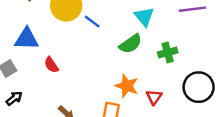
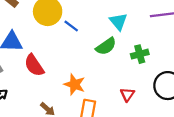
red semicircle: (51, 65) -> (34, 65), size x1.5
orange star: (127, 86) -> (75, 84), moved

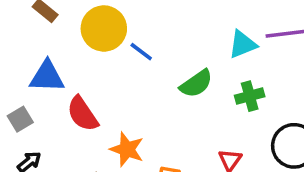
cyan triangle: (118, 22) -> (243, 44), moved, turned 48
orange star: (75, 84) -> (127, 149), moved

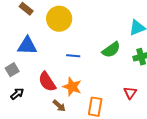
blue line: (141, 52) -> (73, 56), moved, turned -32
red semicircle: (82, 114) -> (47, 82), moved

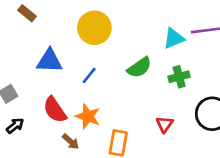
yellow circle: (59, 19) -> (94, 28), moved
blue triangle: (27, 46) -> (49, 61), moved
blue line: (73, 56) -> (89, 75), turned -56

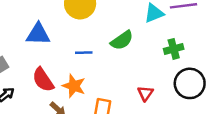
blue line: (89, 75) -> (84, 53), moved, turned 49
green cross: (179, 77) -> (174, 49), moved

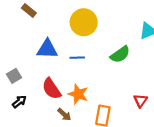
blue line: (84, 53) -> (77, 58), moved

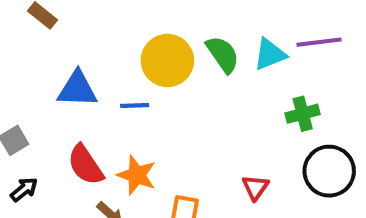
yellow circle: (84, 22) -> (167, 60), moved
green semicircle: (120, 54) -> (223, 54), moved, turned -90

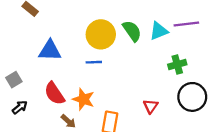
blue line: (135, 106) -> (94, 62), moved

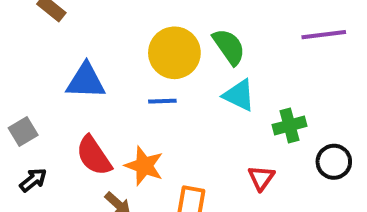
cyan triangle: (159, 31) -> (239, 95), moved, turned 48
green cross: (177, 64) -> (289, 125), moved
black circle: (192, 97) -> (334, 162), size x0.7

